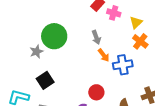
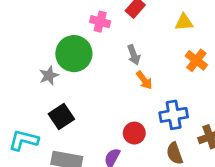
pink cross: (114, 13) -> (100, 22), moved
yellow triangle: (136, 22) -> (184, 22), moved, turned 40
blue cross: (123, 65) -> (174, 115), moved

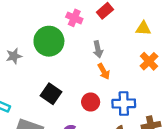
gray star: (49, 76) -> (14, 56), moved
black square: (61, 116) -> (51, 94), moved, turned -30
red circle: (134, 133) -> (91, 102), moved

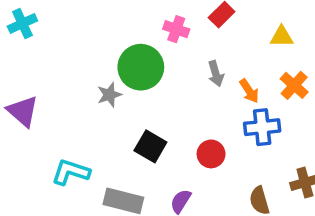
gray star: (14, 56) -> (109, 95), moved
orange arrow: (104, 71) -> (249, 91), moved
blue cross: (124, 104) -> (262, 127), moved

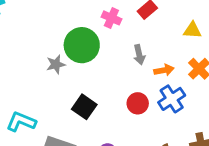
orange arrow: (249, 91) -> (164, 70), turned -72
blue cross: (262, 127) -> (172, 99), turned -32
red circle: (211, 154) -> (138, 103), moved

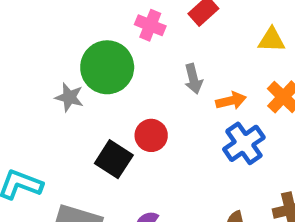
gray star: (56, 64) -> (69, 97), turned 30
red circle: (138, 103) -> (151, 135), moved

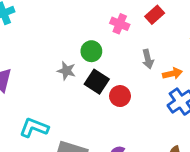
green circle: (107, 67) -> (91, 51), size x0.6
black square: (114, 159) -> (97, 82), moved

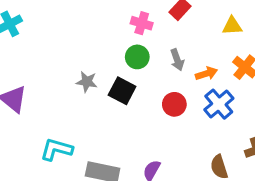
green circle: (91, 51) -> (137, 57), moved
red circle: (120, 96) -> (174, 104), moved

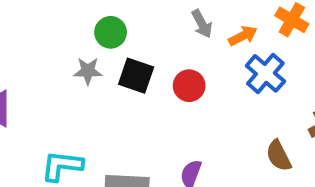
green circle: (137, 57) -> (111, 32), moved
red circle: (174, 104) -> (189, 86), moved

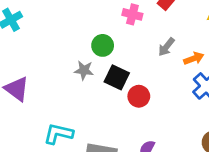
gray arrow: (202, 24) -> (166, 47), turned 60
red circle: (189, 86) -> (139, 96), moved

